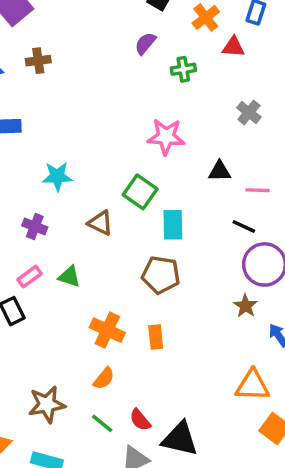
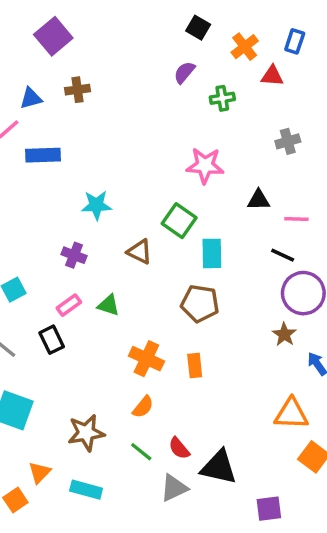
gray cross: (249, 112) -> (288, 141), turned 35

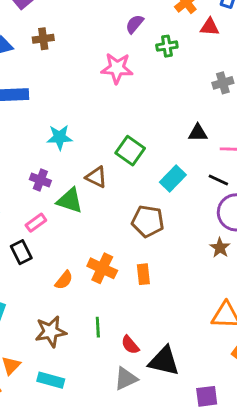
pink star: (205, 166) -> (117, 68), moved
cyan rectangle: (212, 253) -> (173, 179), moved, turned 45
green triangle: (109, 305) -> (70, 201), moved, size x1.4
orange semicircle: (143, 407) -> (64, 280), moved
green line: (141, 452) -> (98, 327), moved, turned 48

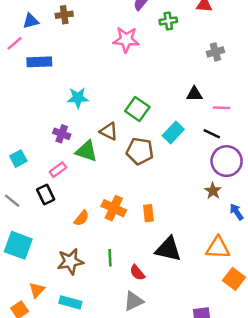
brown pentagon: (148, 221) -> (140, 151), moved
black triangle: (164, 361) -> (168, 249), moved

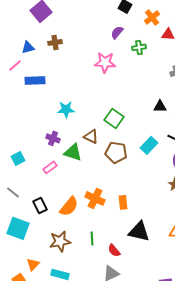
cyan rectangle: (173, 133) -> (149, 145), moved
black rectangle: (46, 195) -> (40, 205), moved
orange semicircle: (82, 218) -> (69, 206), size x1.5

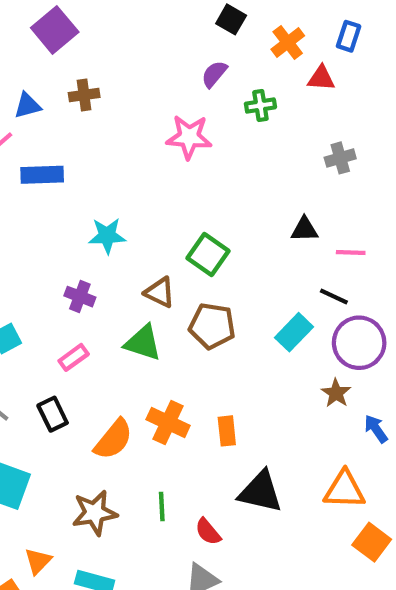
cyan rectangle: (149, 145) -> (294, 332), moved
green triangle: (73, 152) -> (143, 343), moved
black rectangle: (40, 205) -> (53, 414), moved

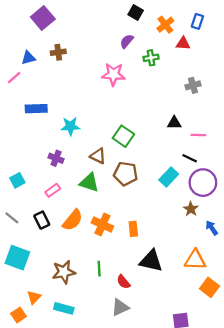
blue rectangle: (42, 175) -> (36, 109), moved
orange semicircle: (113, 439) -> (73, 220), moved

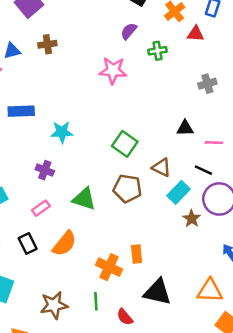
brown triangle: (98, 156) -> (161, 167), moved
brown star: (191, 209) -> (192, 219), moved
orange cross: (102, 224) -> (109, 267), moved

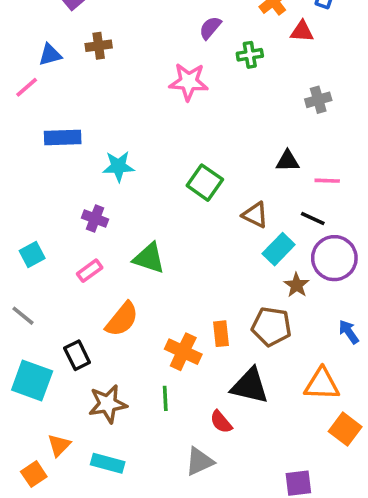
brown pentagon: (127, 188) -> (271, 326), moved
black rectangle: (28, 244) -> (77, 355), moved
red semicircle: (125, 317) -> (221, 422), moved

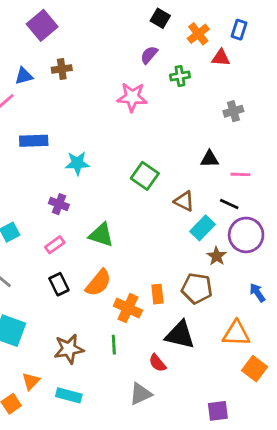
orange semicircle: (122, 319) -> (98, 283), moved
black rectangle: (77, 355) -> (59, 284), moved

